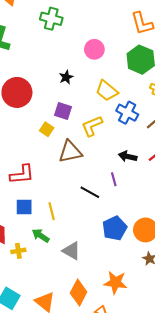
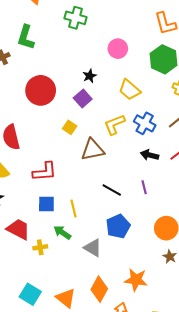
purple square: (63, 111) -> (83, 98), moved, turned 30
blue cross: (127, 113) -> (145, 123), moved
purple line: (114, 179) -> (144, 187), moved
blue pentagon: (115, 228) -> (118, 226), moved

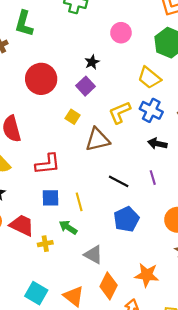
yellow trapezoid: (130, 90) -> (149, 78), moved
gray triangle: (93, 248) -> (93, 255), moved

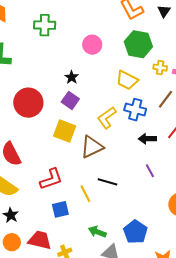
yellow square: (73, 117) -> (65, 131), size x1.6
black line: (119, 181) -> (108, 182), moved
yellow line: (79, 202) -> (85, 194), moved
blue pentagon: (126, 219) -> (135, 232), moved
green arrow: (68, 227) -> (97, 232), moved

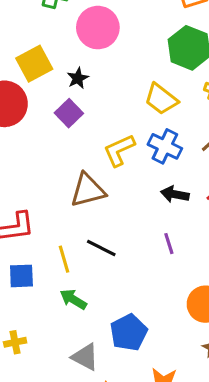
pink circle: (92, 45) -> (98, 28), moved, size x1.4
yellow square: (65, 131) -> (34, 64), moved, turned 30
green arrow: (97, 232) -> (73, 299), moved

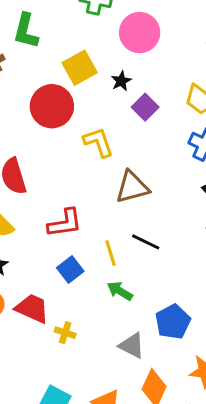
purple square: (69, 113) -> (145, 107), moved
yellow L-shape: (119, 150) -> (98, 142), moved, turned 96
blue square: (21, 276) -> (70, 270), turned -35
yellow cross: (15, 342) -> (65, 333), turned 30

